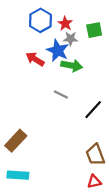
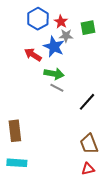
green arrow: (72, 66) -> (54, 74), moved
brown rectangle: (16, 141) -> (15, 131), turned -50

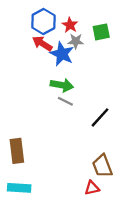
red arrow: (33, 55) -> (42, 43), moved
red triangle: (88, 169) -> (92, 188), moved

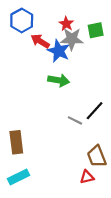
blue hexagon: (43, 22) -> (22, 20), moved
gray star: (76, 41) -> (72, 39), size x1.5
gray line: (65, 101) -> (75, 120), moved
cyan rectangle: (19, 188) -> (18, 177), turned -30

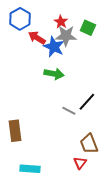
green square: (96, 30) -> (88, 28), turned 35
cyan rectangle: (18, 177) -> (30, 169), moved, turned 30
red triangle: (87, 177) -> (80, 163), turned -40

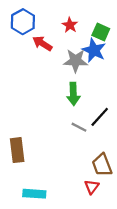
gray star: (66, 36) -> (76, 61), moved
blue star: (54, 47) -> (94, 50), moved
green arrow: (54, 74) -> (73, 94), moved, turned 78

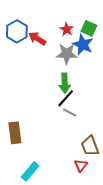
blue hexagon: (23, 22) -> (17, 31), moved
red star: (70, 25) -> (67, 29), moved
black line: (100, 117) -> (66, 98), moved
cyan rectangle: (34, 194) -> (30, 171), turned -54

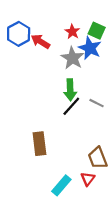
gray star: (67, 54) -> (72, 58), turned 30
gray line: (70, 113) -> (97, 103), moved
brown rectangle: (15, 133) -> (39, 144), moved
cyan rectangle: (30, 171) -> (61, 185), moved

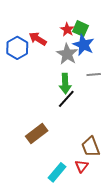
green square: (97, 31) -> (80, 29), moved
blue hexagon: (19, 34) -> (17, 48), moved
gray line: (97, 103) -> (94, 74), moved, turned -32
brown rectangle: (39, 144) -> (37, 134), turned 60

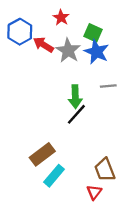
red star: (67, 30) -> (61, 18), moved
blue hexagon: (17, 48) -> (20, 32), moved
gray star: (67, 54) -> (68, 51), moved
cyan rectangle: (57, 172) -> (54, 176), moved

